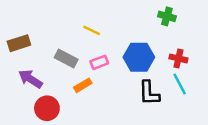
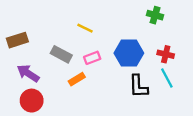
red circle: (47, 108) -> (32, 101), moved

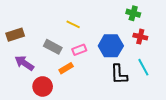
red cross: (166, 54) -> (140, 37), moved
red circle: (32, 101) -> (43, 86), moved

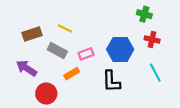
yellow line: (73, 24) -> (65, 28), moved
brown rectangle: (15, 35) -> (32, 34), moved
black L-shape: (119, 74) -> (111, 81), moved

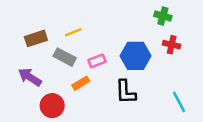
yellow line: (65, 28) -> (73, 32), turned -48
cyan line: (155, 73) -> (179, 102), moved

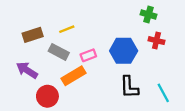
orange rectangle: (81, 83) -> (74, 76), size x1.5
black L-shape: (126, 92) -> (129, 87), moved

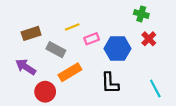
yellow line: (67, 29) -> (72, 27), moved
red cross: (156, 41) -> (149, 39), turned 32
pink rectangle: (88, 55) -> (92, 39), moved
black L-shape: (129, 87) -> (110, 83), moved

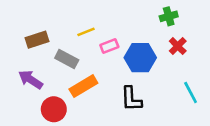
green cross: (141, 14) -> (169, 16), turned -32
cyan line: (155, 88) -> (191, 92), moved

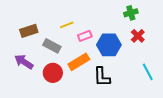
orange rectangle: (83, 86) -> (79, 62), moved
red circle: (54, 109) -> (53, 73), moved

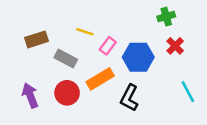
yellow line: (67, 25) -> (85, 32), turned 40
pink rectangle: (85, 36) -> (108, 46), turned -32
purple arrow: (24, 62) -> (30, 95), moved, turned 36
black L-shape: (102, 77) -> (129, 98), turned 30

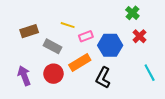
green cross: (166, 17) -> (132, 13), turned -32
pink rectangle: (108, 46) -> (86, 36), turned 32

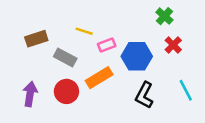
purple arrow: (24, 76) -> (30, 94), turned 30
black L-shape: (103, 78) -> (144, 95), moved

